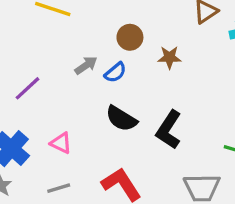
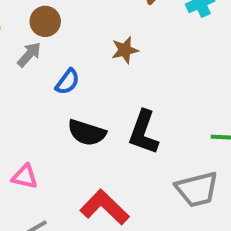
brown circle: (130, 37) -> (45, 21), moved
gray arrow: (86, 65) -> (29, 55), moved

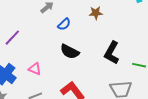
black L-shape: (144, 132) -> (112, 53), moved

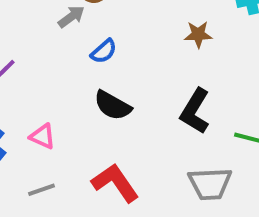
brown star: (96, 13) -> (198, 34), moved

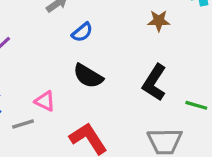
pink triangle: (42, 137) -> (45, 101), moved
gray line: (42, 190) -> (23, 124), moved

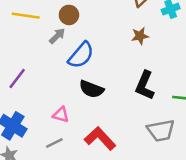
blue semicircle: (82, 32) -> (81, 55), size x1.6
gray line: (23, 124) -> (54, 143), moved

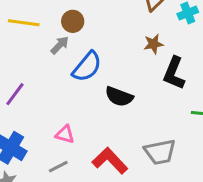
black L-shape: (145, 85) -> (174, 73), moved
black semicircle: (91, 89) -> (119, 97), moved
gray trapezoid: (161, 131) -> (160, 152), moved

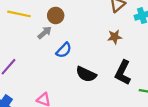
blue semicircle: (87, 67) -> (64, 50), size x0.7
black L-shape: (174, 73) -> (123, 73), moved

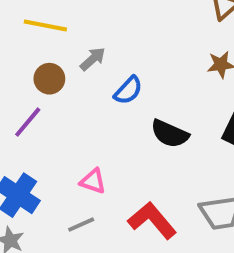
brown circle: (56, 15) -> (49, 79), moved

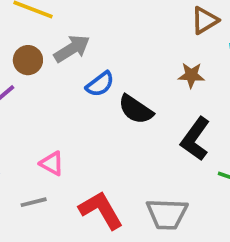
gray arrow: (93, 59) -> (72, 49), size x1.4
black semicircle: (170, 134) -> (136, 109), moved

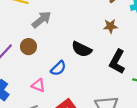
brown circle: (28, 60) -> (28, 47), moved
blue semicircle: (100, 84) -> (58, 68), moved

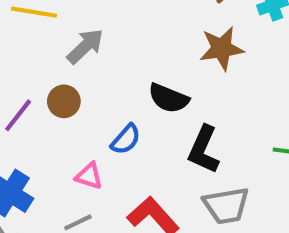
brown star: (110, 26) -> (222, 48), size x1.5
black L-shape: (117, 62) -> (204, 150), moved

